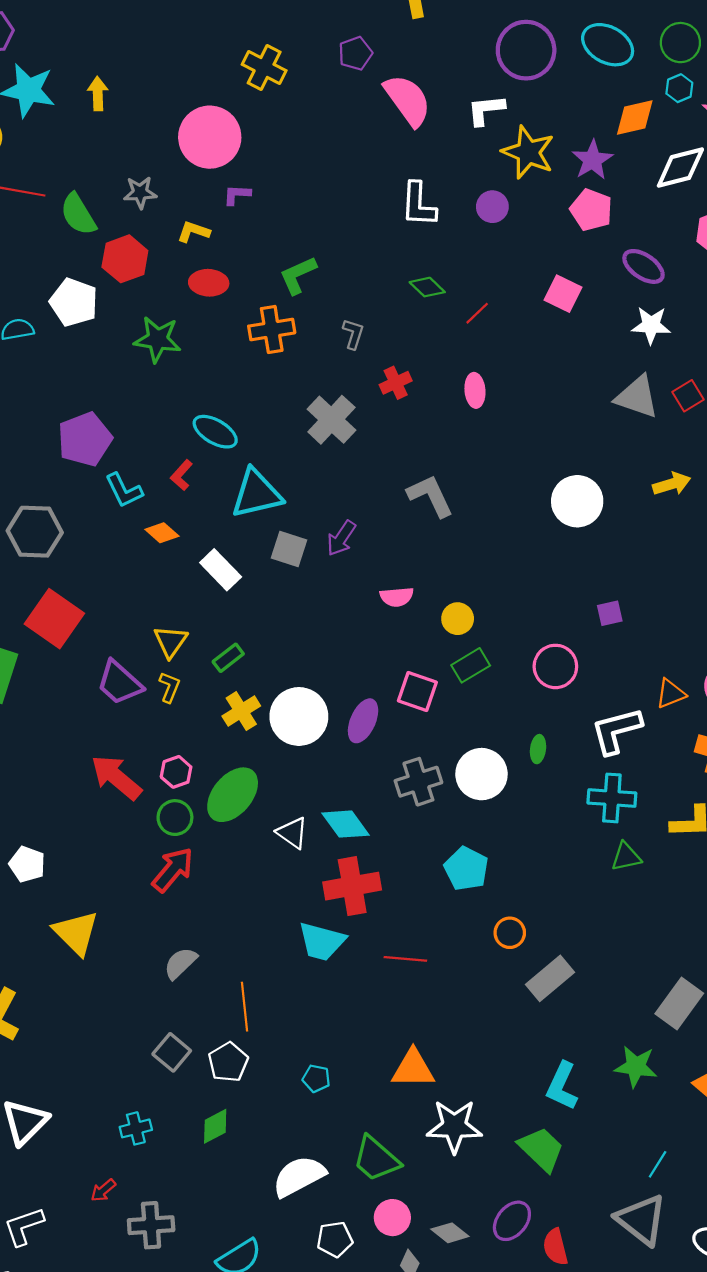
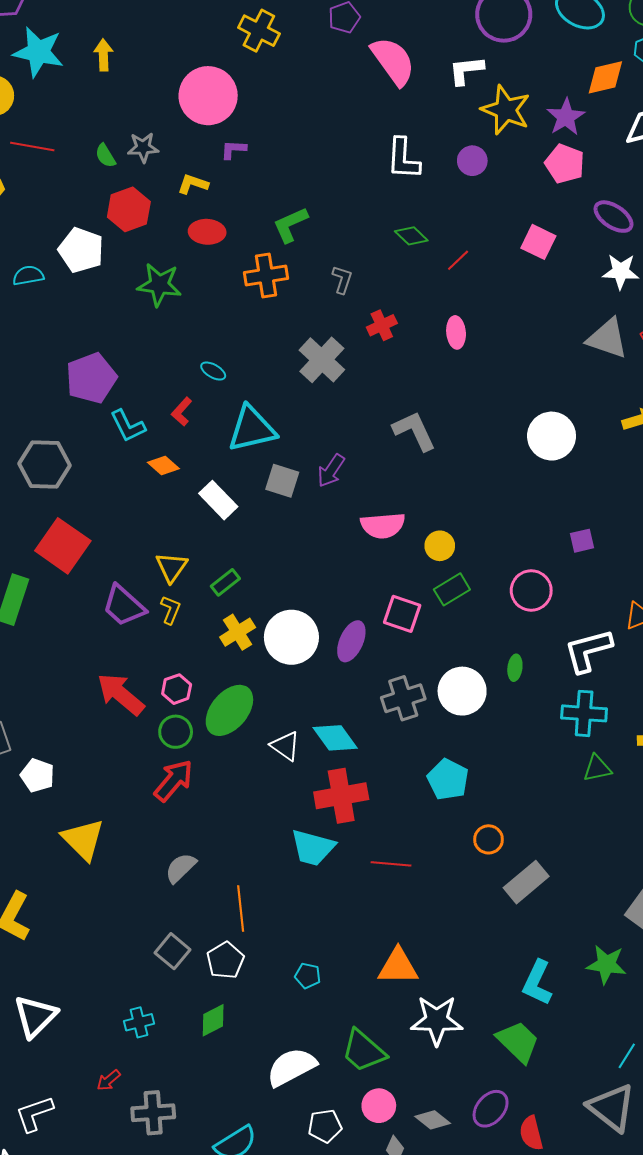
green semicircle: (78, 214) -> (105, 156), moved, size x0.6
cyan ellipse: (215, 432) -> (213, 371), size x0.6
pink semicircle: (397, 597) -> (383, 525), size x1.4

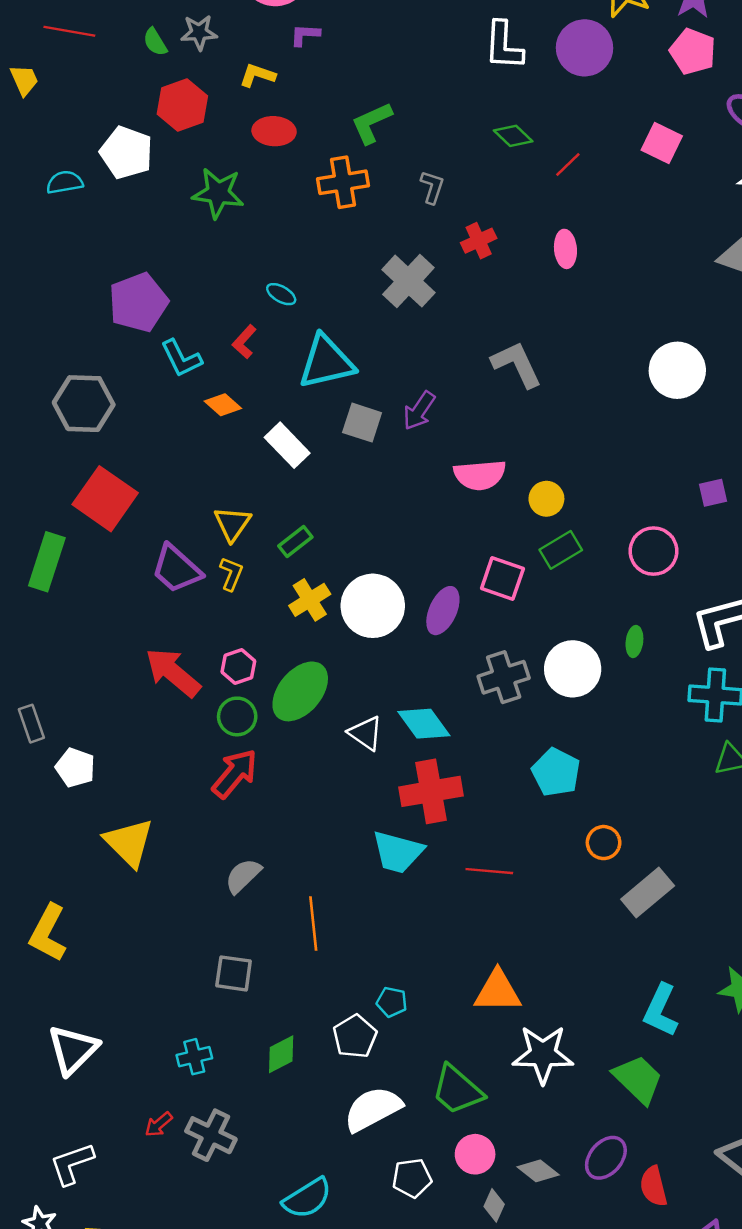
purple circle: (472, 161) -> (584, 48), size x1.6
gray square: (173, 951) -> (234, 973), turned -32
white pentagon: (225, 960) -> (355, 1036), moved
gray cross: (153, 1113) -> (211, 1135), moved, turned 30

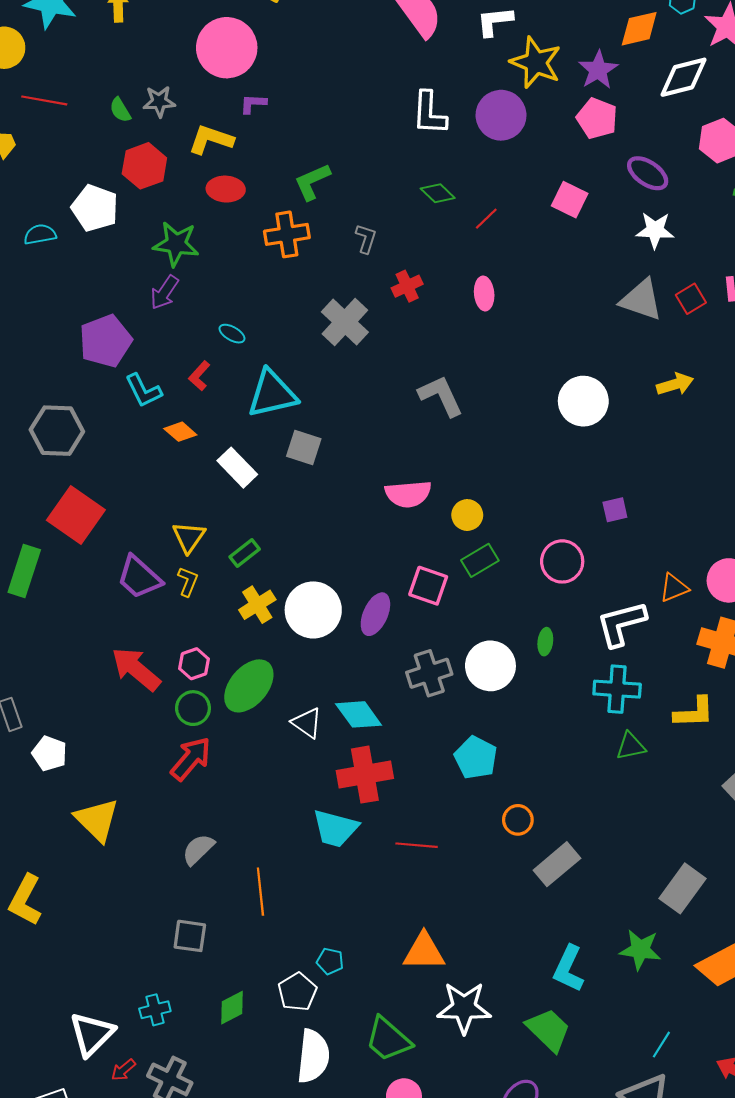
yellow L-shape: (257, 75) -> (211, 139), size x1.4
purple arrow: (419, 411) -> (164, 292), moved
white triangle: (73, 1050) -> (92, 1034), moved
white semicircle: (373, 1109) -> (313, 1056), turned 124

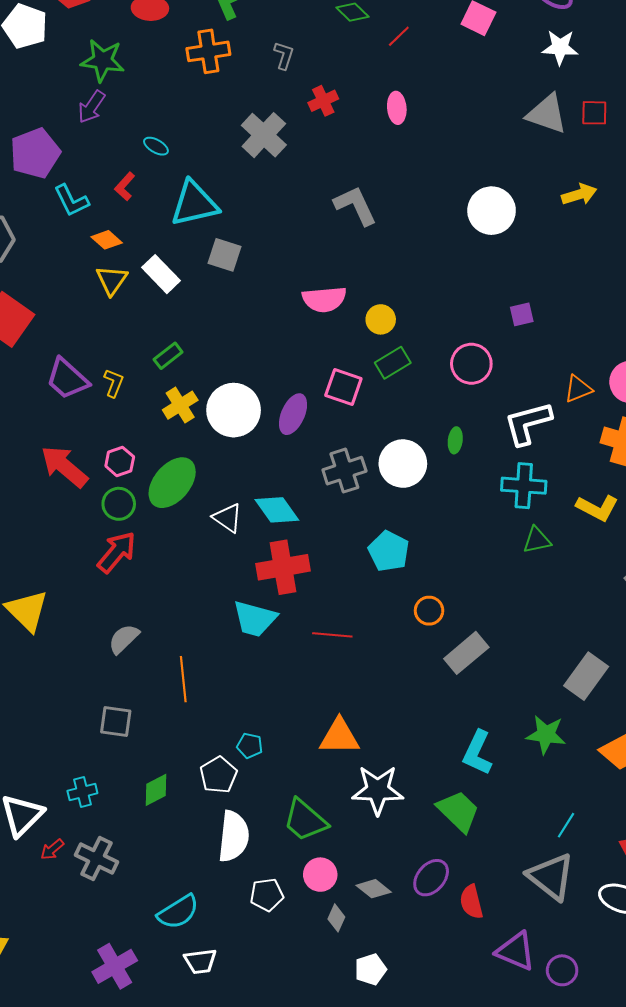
red square: (691, 299) -> (594, 113), turned 32
yellow triangle: (189, 537) -> (112, 280), moved
yellow L-shape: (694, 712) -> (597, 508), turned 30

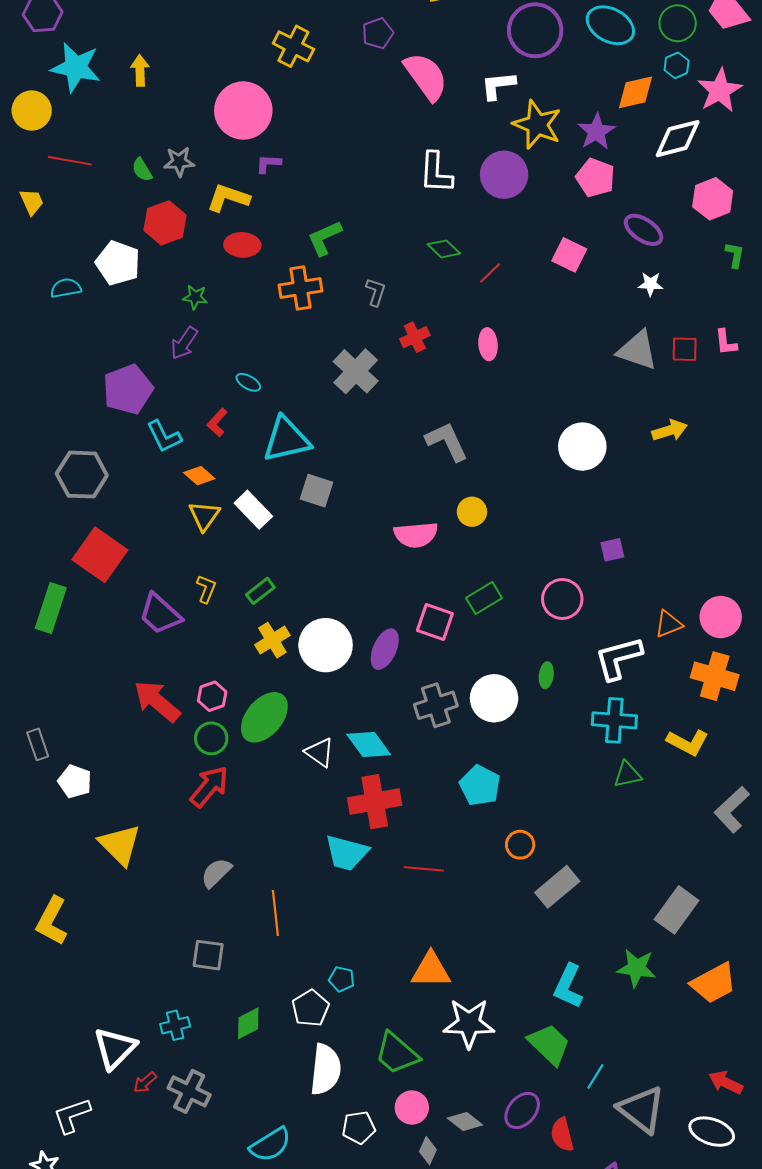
white star: (560, 47) -> (651, 284), size x0.7
green star: (103, 60) -> (195, 297), size x0.6
yellow circle: (381, 319) -> (472, 512), moved
yellow L-shape: (114, 383) -> (206, 589), moved
cyan line: (566, 825) -> (595, 1076), moved

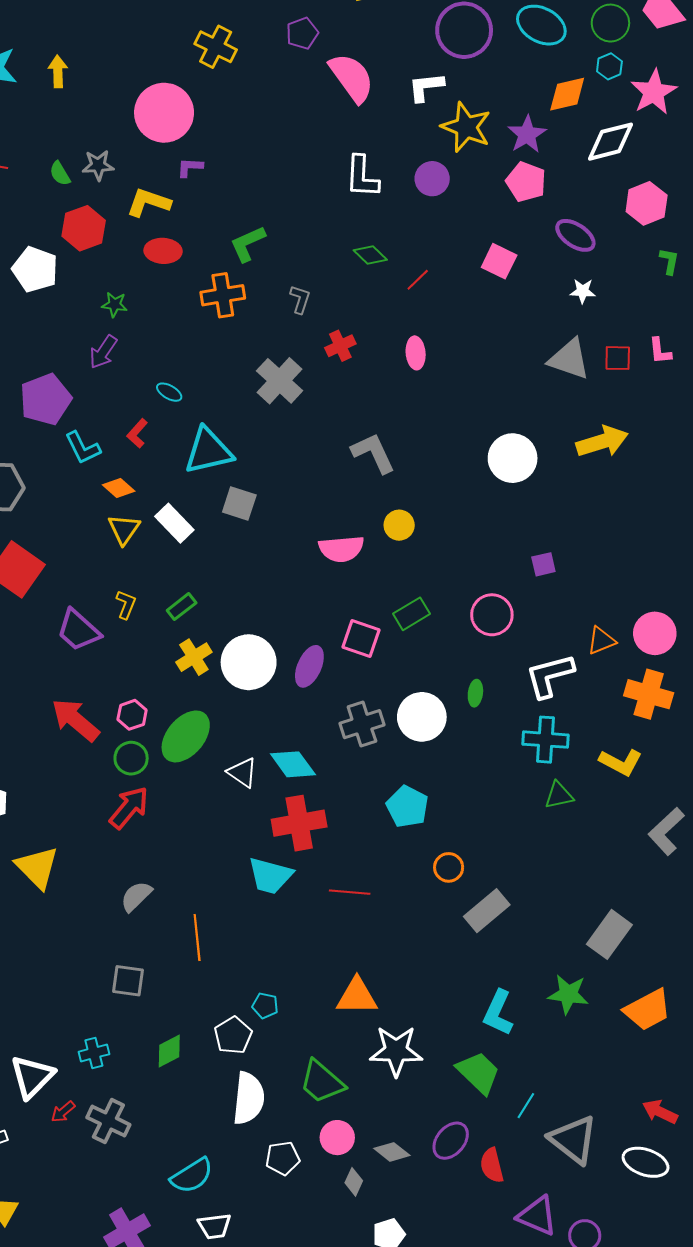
purple circle: (504, 175) -> (432, 179), size x0.7
yellow arrow: (670, 430) -> (602, 442), size x1.4

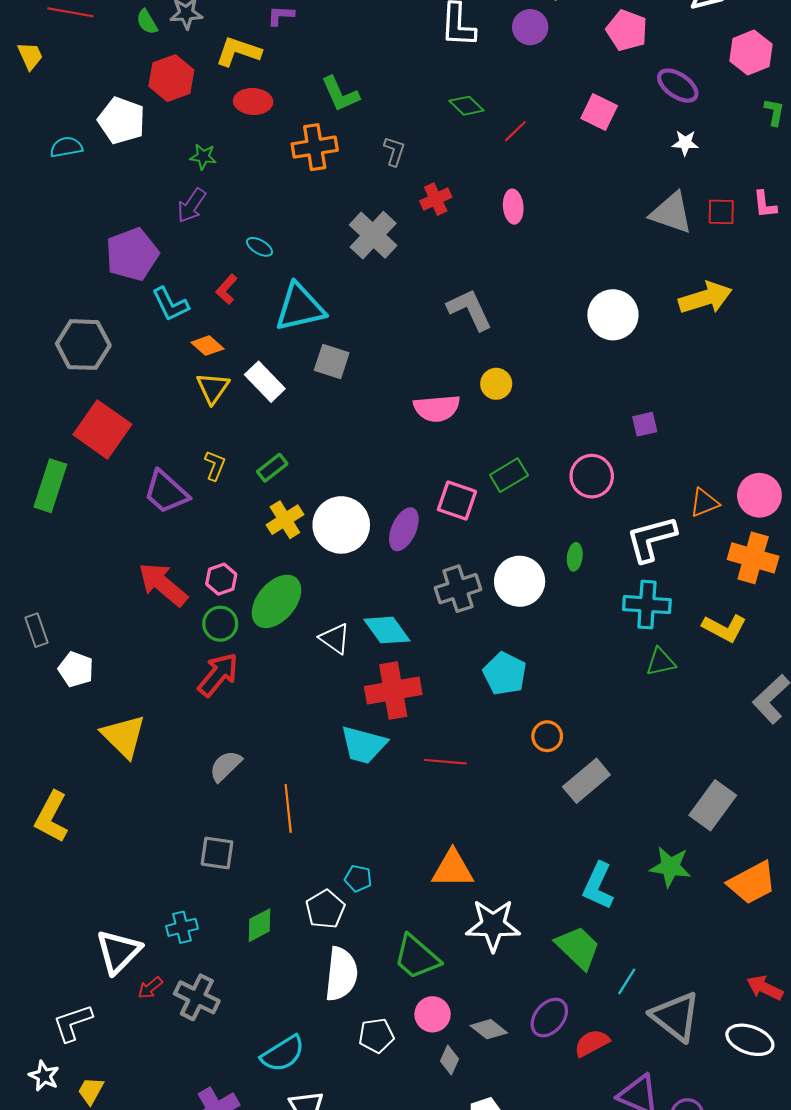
green L-shape: (248, 244) -> (340, 94), turned -90
red semicircle: (492, 1165) -> (592, 1043), turned 76

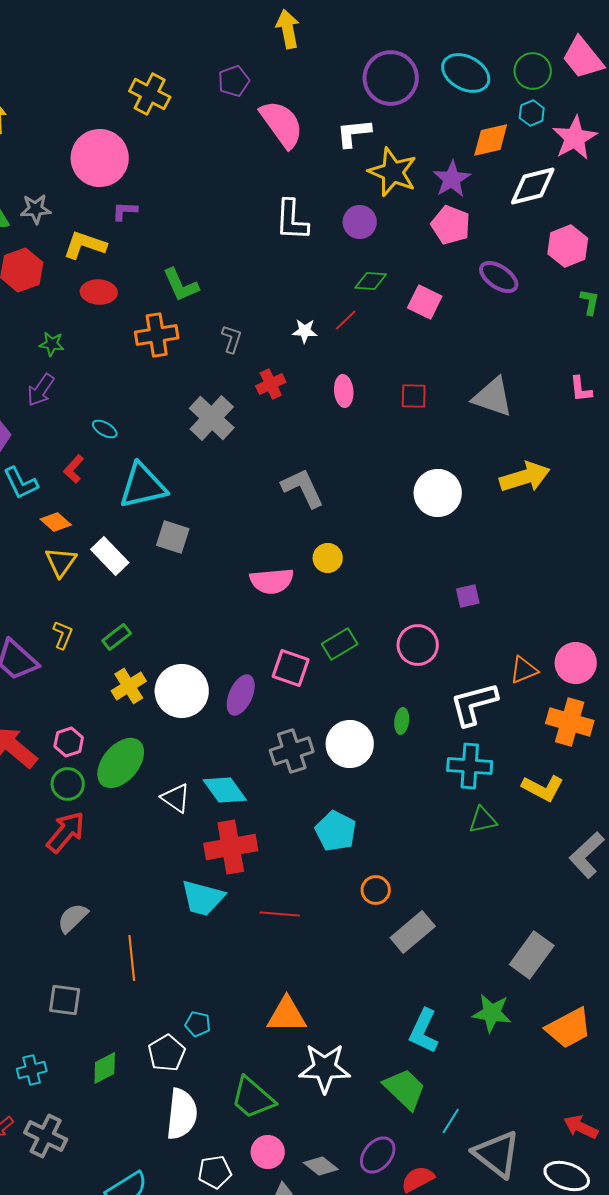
green diamond: (466, 106) -> (371, 281), moved, turned -40
white star: (685, 143) -> (305, 331), moved
red square: (721, 212) -> (414, 396), moved

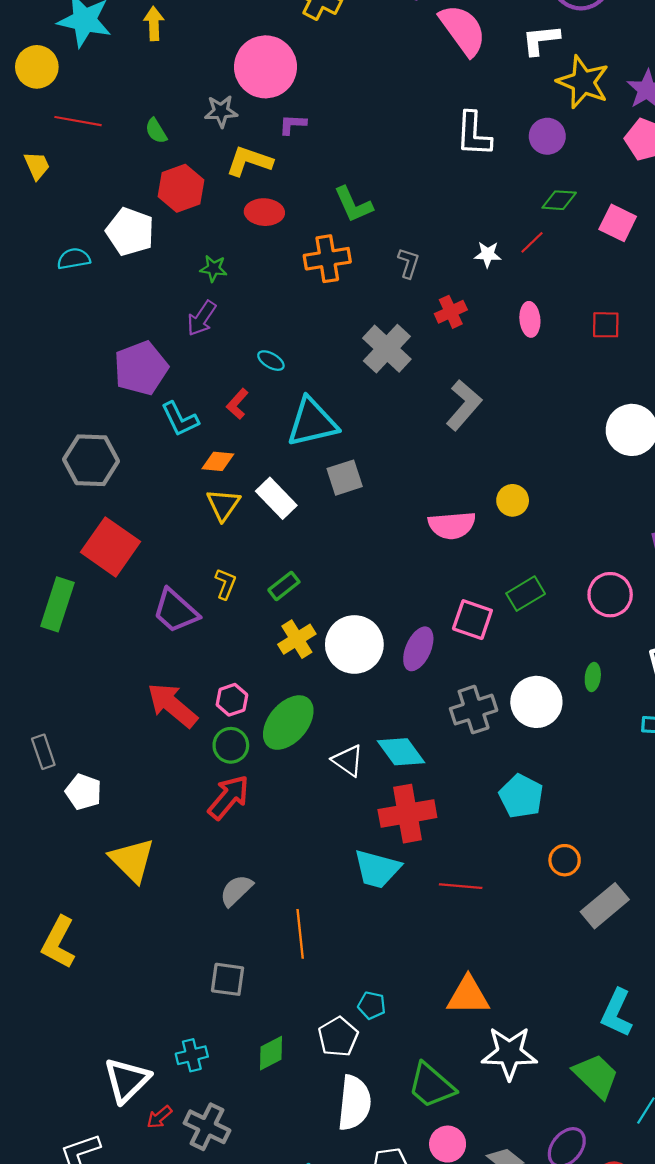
gray star: (36, 209) -> (221, 111), moved
gray L-shape: (303, 488) -> (464, 405), moved, turned 66
orange diamond: (56, 522) -> (218, 461), turned -36
gray square: (173, 537) -> (345, 478), turned -36

